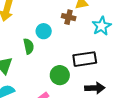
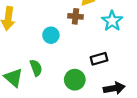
green semicircle: (29, 46) -> (36, 68), moved
black rectangle: (85, 59) -> (99, 59), size x0.7

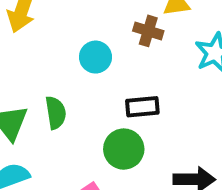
black rectangle: (99, 59) -> (142, 107), moved

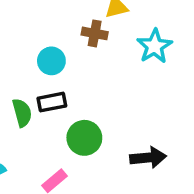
black rectangle: (142, 107) -> (52, 102), moved

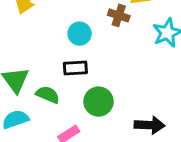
green semicircle: (22, 113) -> (48, 95), moved, turned -60

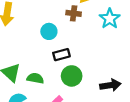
black rectangle: (75, 68) -> (61, 55), moved

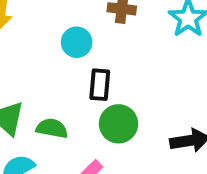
black rectangle: (61, 55) -> (100, 85), turned -70

